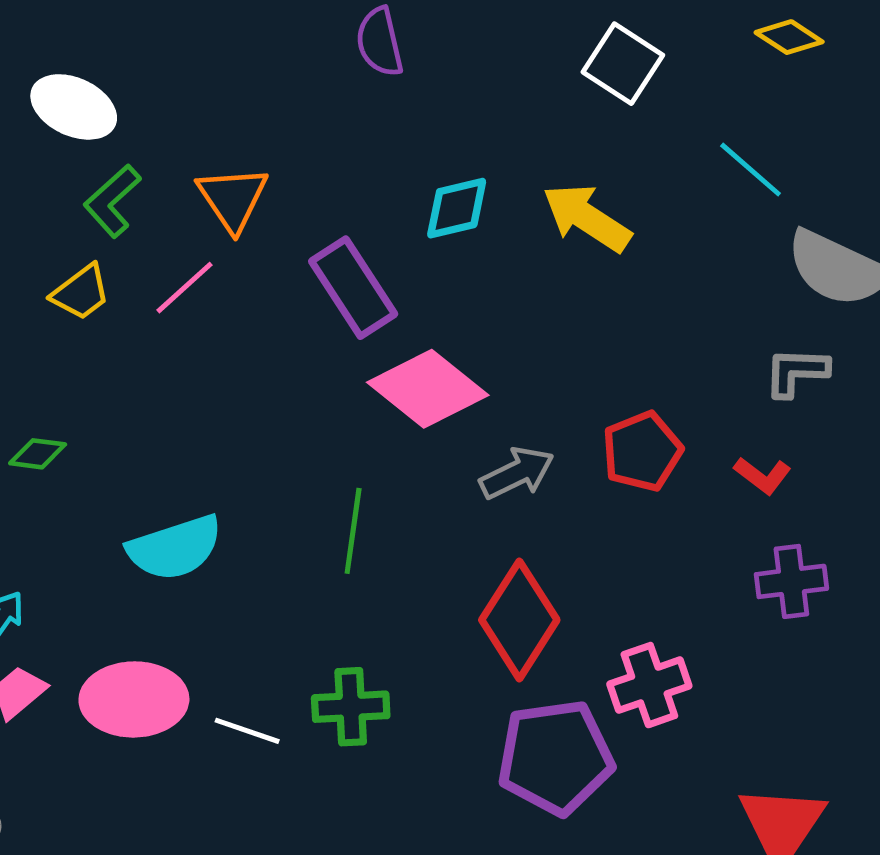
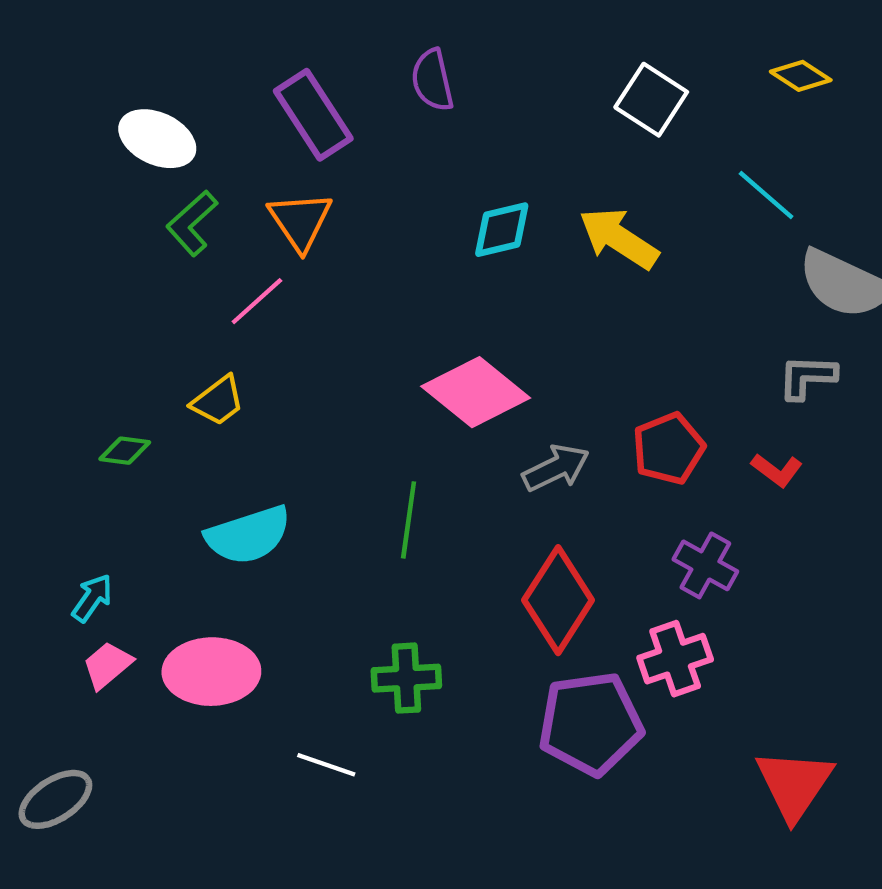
purple rectangle: (353, 288) -> (313, 115), moved
yellow trapezoid: (81, 292) -> (218, 401), moved
purple cross: (791, 581) -> (705, 565), moved, turned 36
white line: (247, 731) -> (326, 765), moved

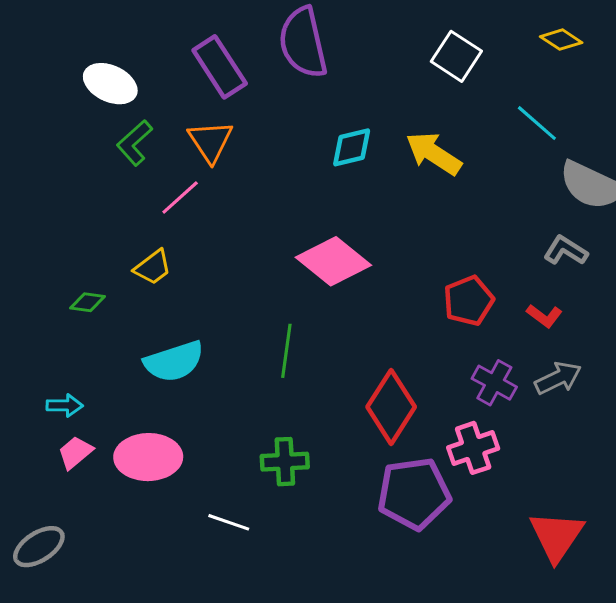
purple semicircle: (432, 80) -> (303, 43), size x1.6
gray L-shape: (807, 377) -> (566, 251), turned 30
gray arrow: (556, 468) -> (558, 378), moved
cyan arrow: (92, 598) -> (65, 405), turned 56

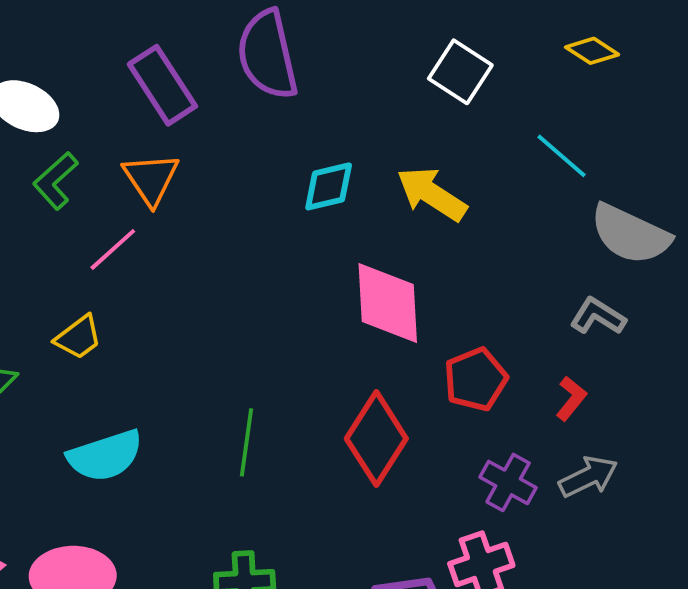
pink diamond: (333, 261) -> (388, 303), moved, turned 48
red L-shape: (544, 316) -> (571, 398), turned -88
red diamond: (391, 407) -> (376, 439), moved

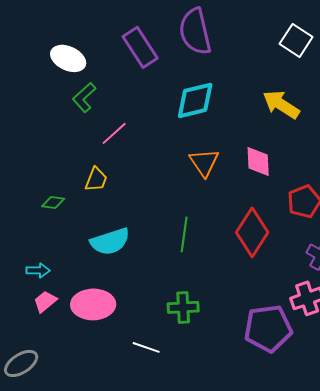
orange triangle: (151, 179) -> (204, 162), moved
cyan diamond: (329, 186) -> (195, 100), moved, size x1.4
pink diamond: (388, 303) -> (258, 161), size x0.7
yellow trapezoid: (78, 337) -> (96, 179), turned -32

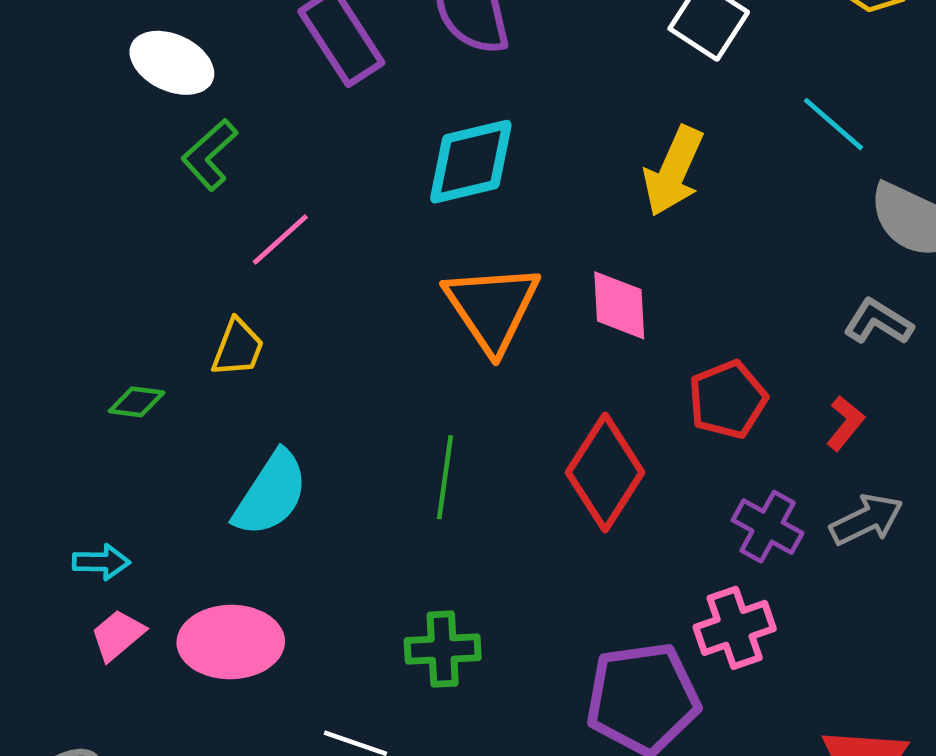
yellow arrow: (281, 104) -> (673, 171), turned -99
orange triangle: (204, 162) -> (492, 308), size x1.4
cyan semicircle: (110, 241) -> (271, 494), turned -39

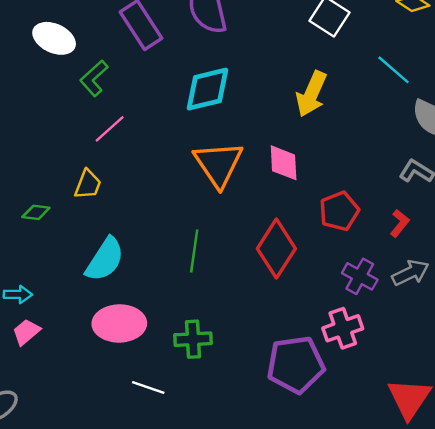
green L-shape: (210, 155) -> (94, 78), moved
pink ellipse: (231, 642) -> (119, 323), moved

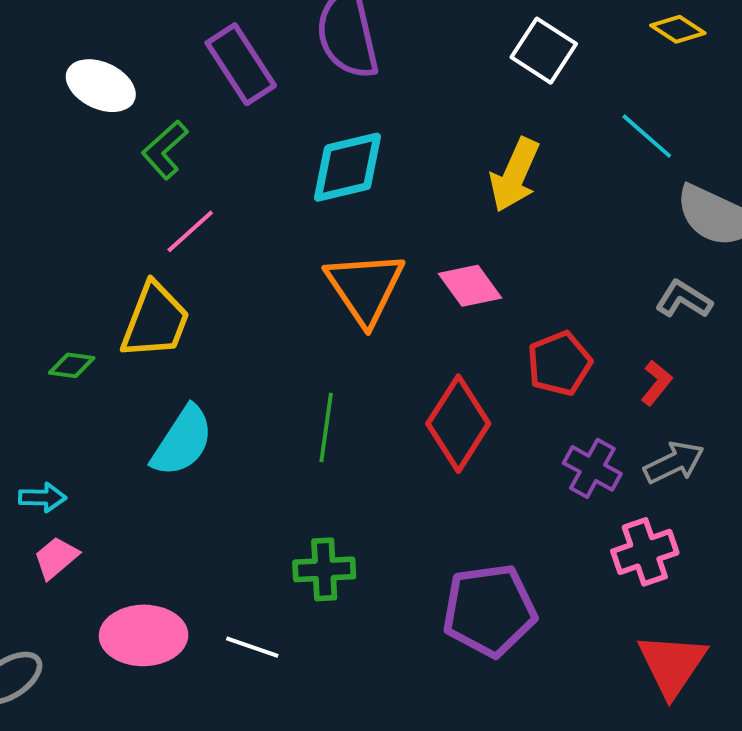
pink diamond: (284, 163) -> (470, 286), turned -33
yellow trapezoid: (88, 185) -> (155, 321), size x1.6
pink ellipse: (119, 323) -> (144, 635), moved
pink cross: (343, 328) -> (645, 552), moved

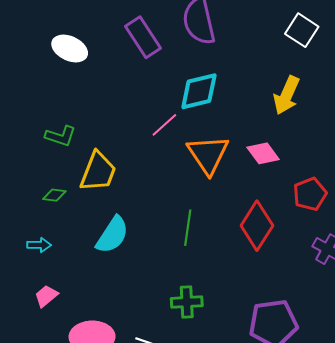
green L-shape: (165, 150) -> (60, 136), moved, turned -120
pink line: (190, 231) -> (164, 125), moved
cyan arrow: (42, 498) -> (39, 245), moved

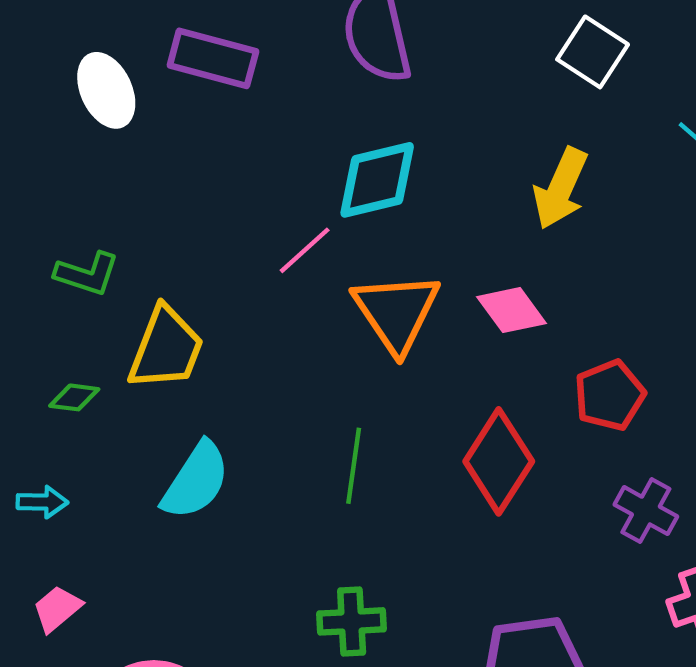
purple rectangle: (143, 37) -> (213, 58), moved, turned -42
white ellipse: (70, 48) -> (106, 90), turned 40

